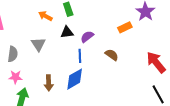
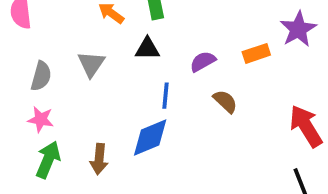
purple semicircle: (87, 37) -> (203, 61), moved
brown arrow: (49, 83) -> (99, 159), moved

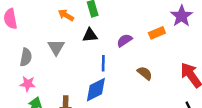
brown semicircle: (225, 101) -> (145, 73), moved

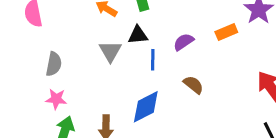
gray triangle: (56, 47) -> (110, 51), moved
blue line: (103, 63) -> (153, 60), moved
brown semicircle: (145, 73) -> (193, 85), moved

